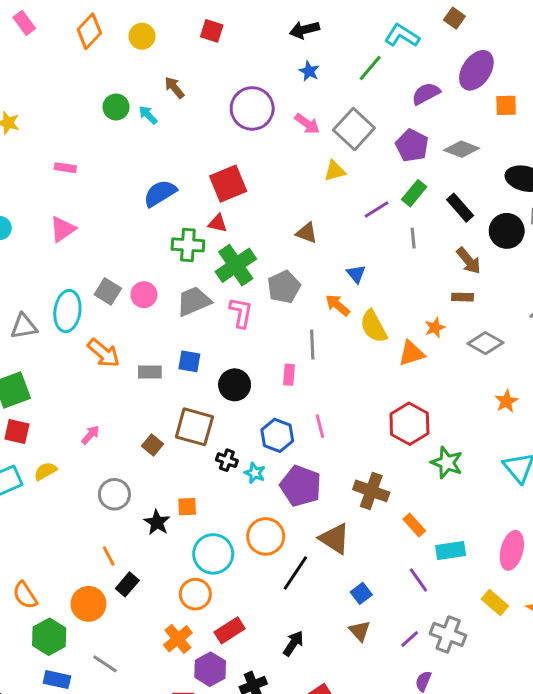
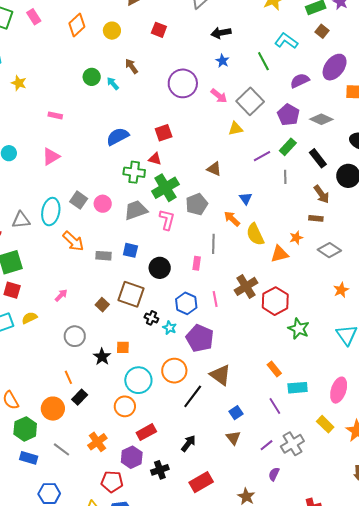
green line: (370, 68) -> (263, 61), turned -72
red square: (228, 184) -> (164, 133), size x0.7
brown cross: (371, 491) -> (246, 286), moved, turned 35
gray cross: (448, 634) -> (292, 444), turned 35
orange cross: (178, 639) -> (97, 442), moved

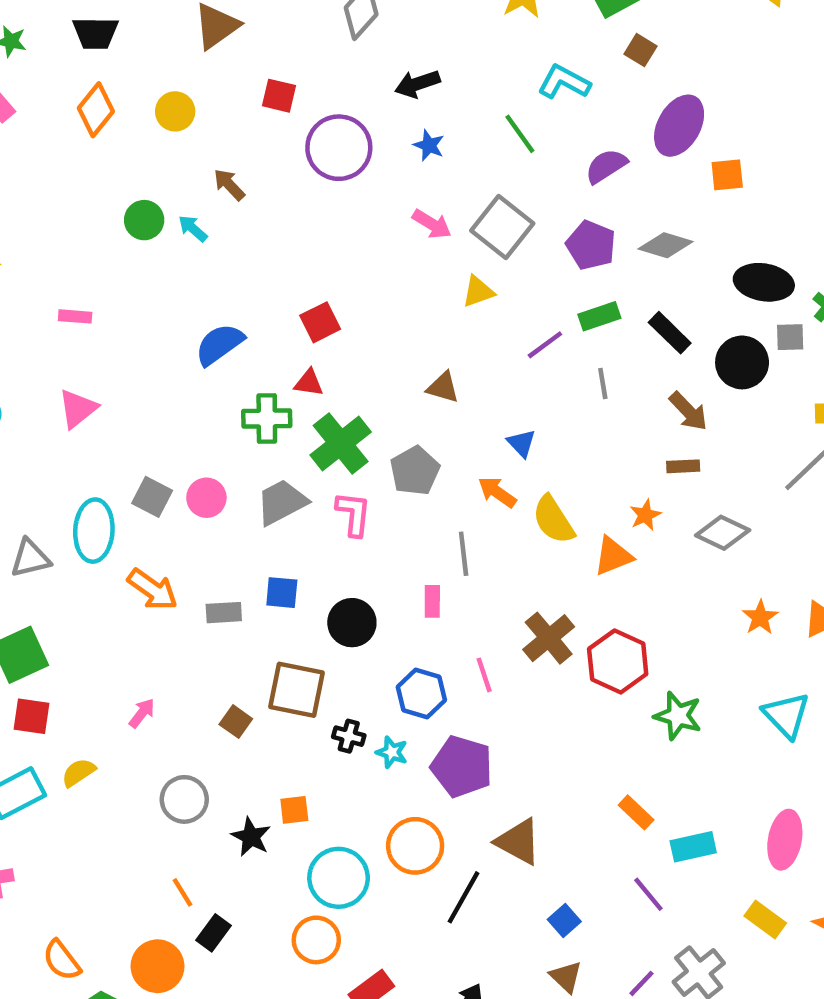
purple circle: (183, 83) -> (339, 148), moved
green rectangle: (288, 147) -> (599, 316), turned 36

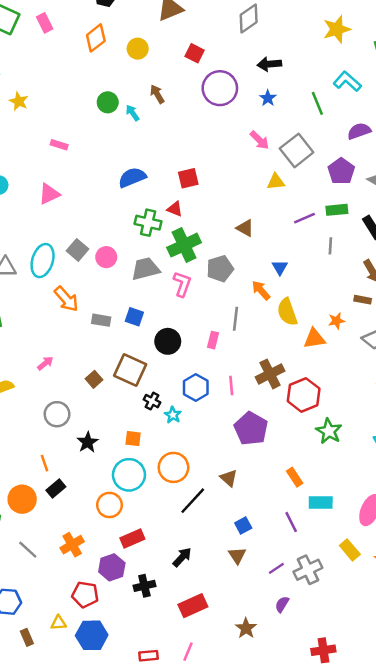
purple pentagon: (462, 766) -> (251, 429), moved
orange square: (294, 810) -> (133, 439), moved
brown triangle: (518, 842) -> (229, 478), size x0.7

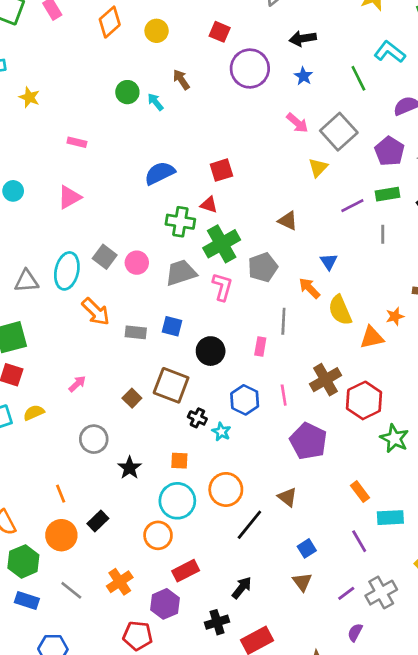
yellow triangle: (276, 182) -> (318, 168), turned -36
orange line: (45, 463) -> (61, 494), moved
black cross: (144, 586) -> (217, 622), moved

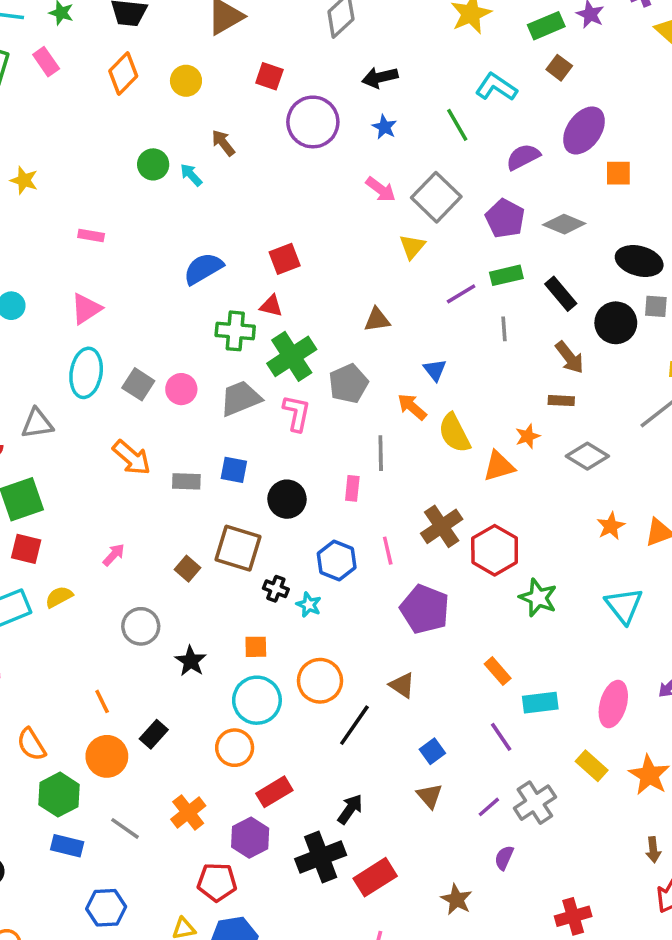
brown triangle: (288, 221) -> (377, 320), turned -30
cyan ellipse: (67, 271) -> (86, 373), moved
black cross: (217, 622) -> (321, 857), size x1.5

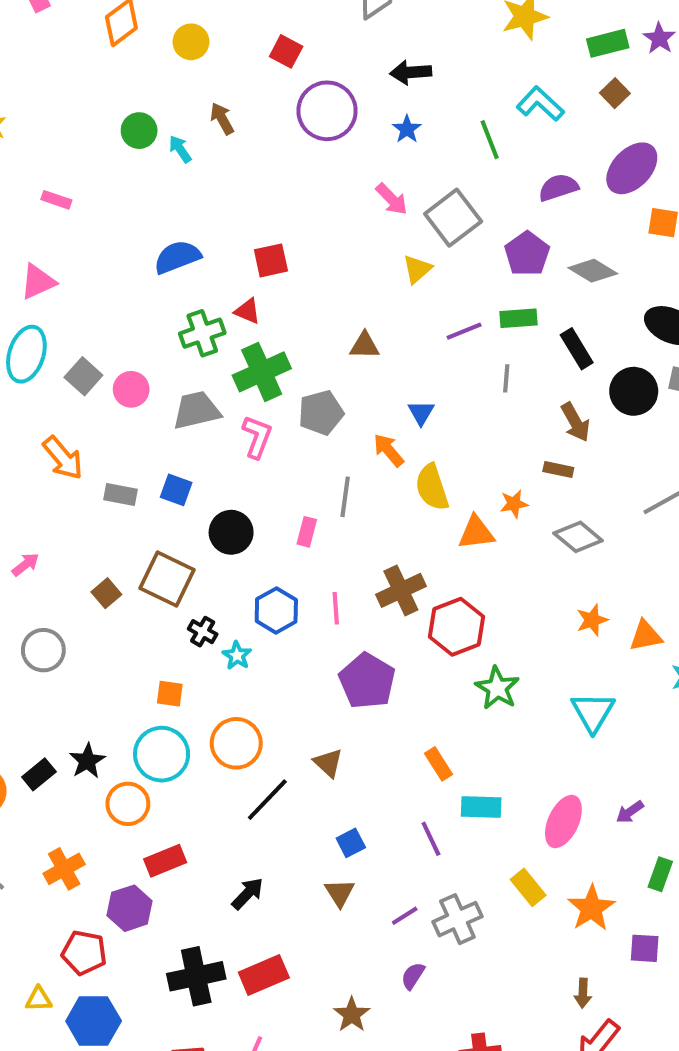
green cross: (235, 331) -> (202, 333), turned -33
black star: (191, 661) -> (87, 761), moved
black cross: (321, 857) -> (196, 976), moved

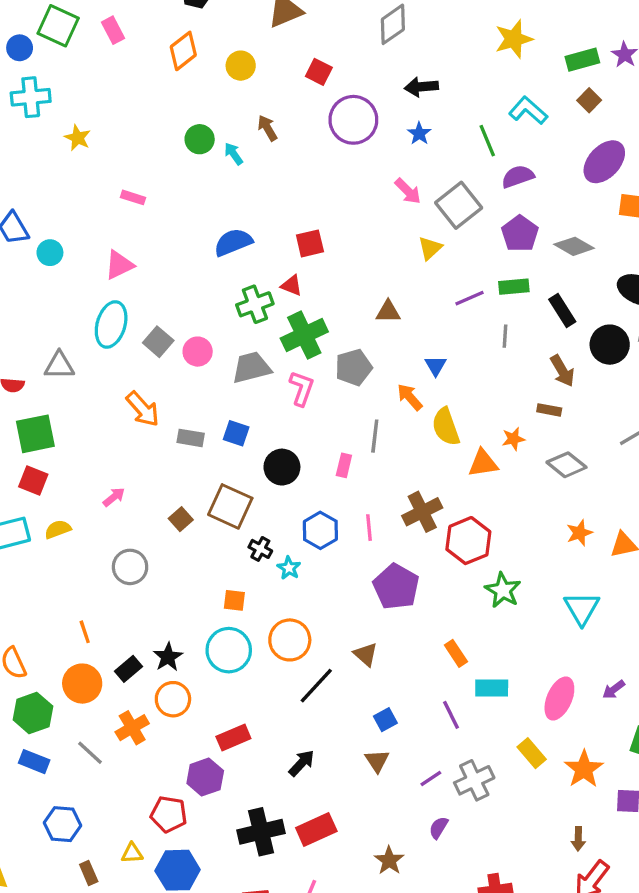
purple semicircle: (558, 187) -> (518, 177), moved
orange circle: (128, 804) -> (173, 699), moved
orange cross: (64, 869) -> (132, 728), moved

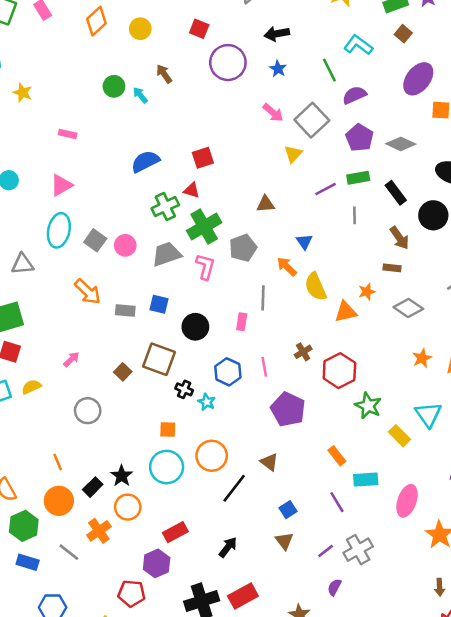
brown cross: (422, 512) -> (303, 352), size x0.6
pink ellipse: (559, 698) -> (407, 501), moved
yellow rectangle: (532, 753) -> (399, 436), moved

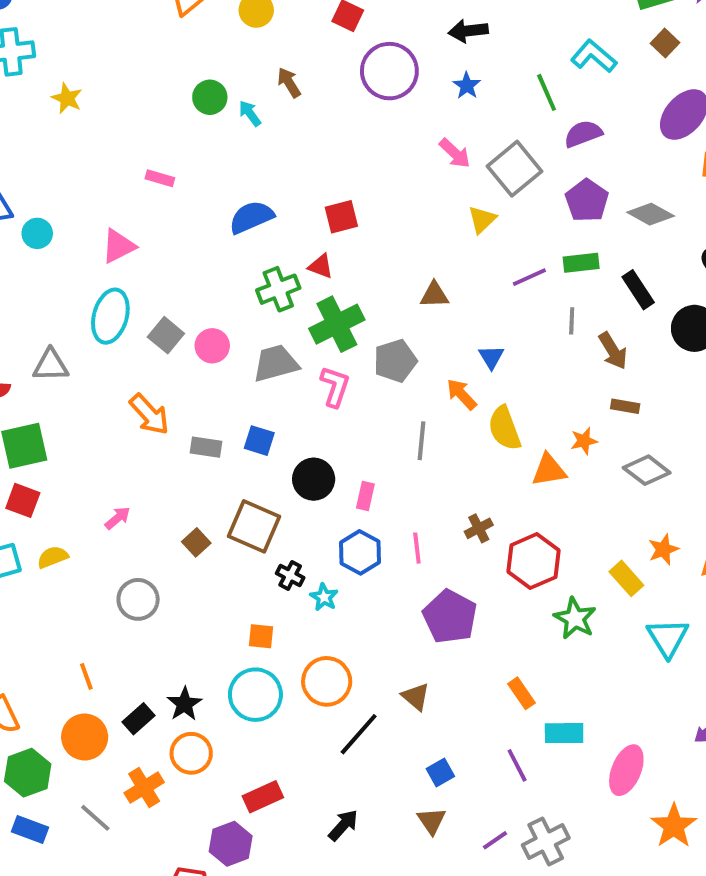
pink rectangle: (68, 134) -> (160, 178), moved
brown arrow: (399, 238) -> (613, 351), moved
pink rectangle: (242, 322) -> (365, 496), moved
yellow rectangle: (399, 436) -> (626, 578), moved

